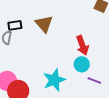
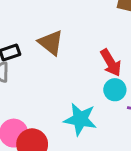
cyan star: (54, 80) -> (80, 119), turned -30

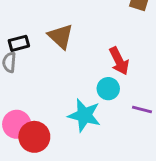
cyan circle: (115, 90) -> (108, 89), moved

